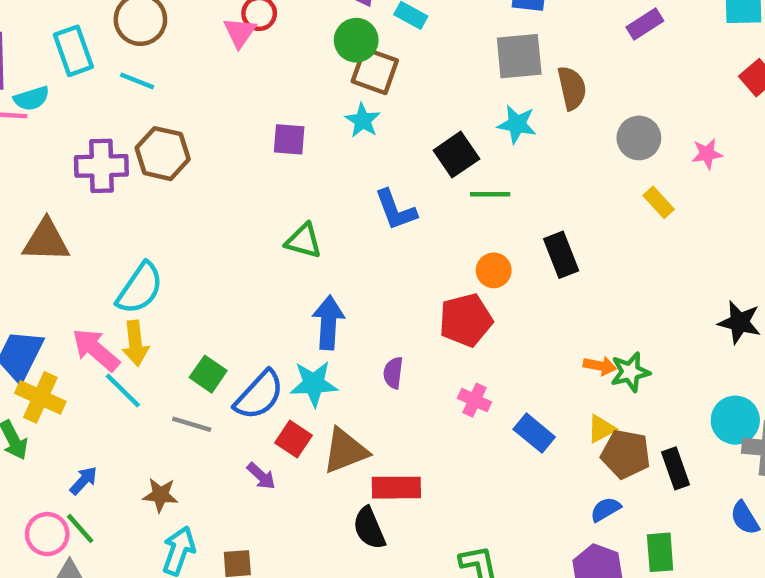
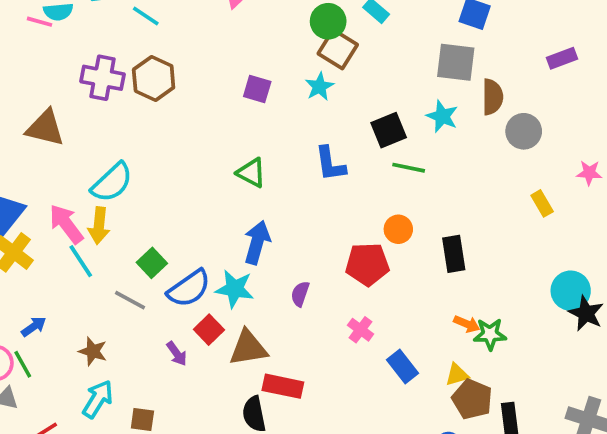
gray circle: (639, 138) -> (524, 131), moved
black rectangle: (561, 255) -> (454, 254), moved
cyan circle: (735, 420) -> (571, 291), moved

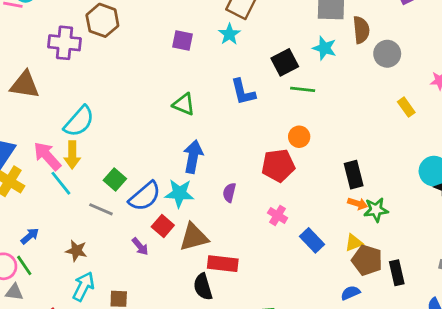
brown hexagon: (154, 78) -> (102, 20), moved
black rectangle: (454, 254) -> (354, 175), moved

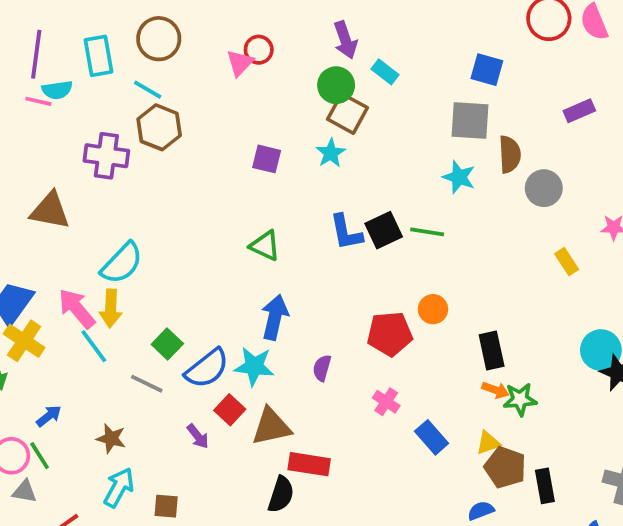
black square: (285, 62) -> (384, 230), moved
orange circle: (299, 137) -> (433, 309), moved
black semicircle: (203, 287) -> (281, 494), turned -148

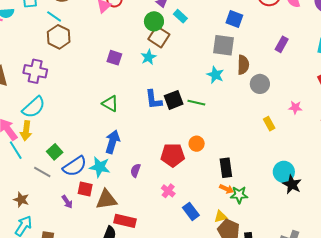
purple rectangle: (579, 111) -> (282, 44), turned -42
purple cross: (106, 156) -> (35, 71), moved
red square: (230, 410) -> (85, 189), turned -35

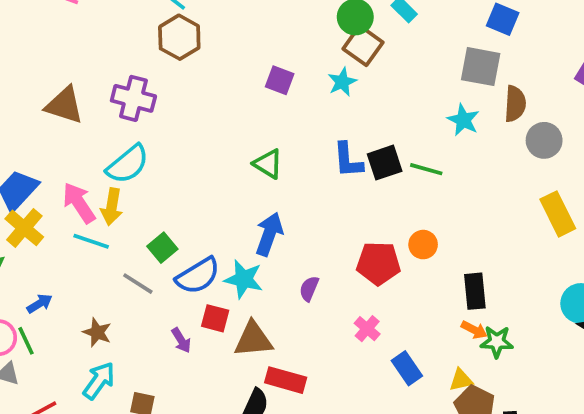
yellow rectangle: (269, 124) -> (558, 214), size x1.6
cyan line: (16, 150) -> (91, 241), turned -42

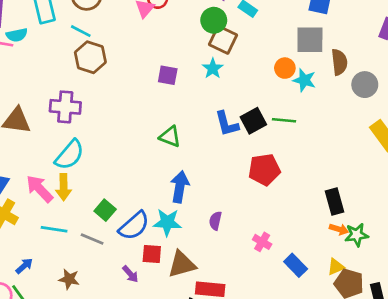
cyan line: (91, 241) -> (54, 229), moved
orange circle: (423, 245) -> (285, 68), moved
red pentagon: (378, 263) -> (264, 170), moved

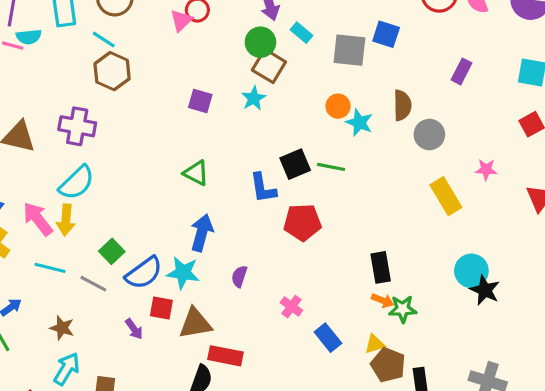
gray square: (310, 40) -> (349, 50), moved
blue L-shape: (227, 124) -> (263, 188), moved

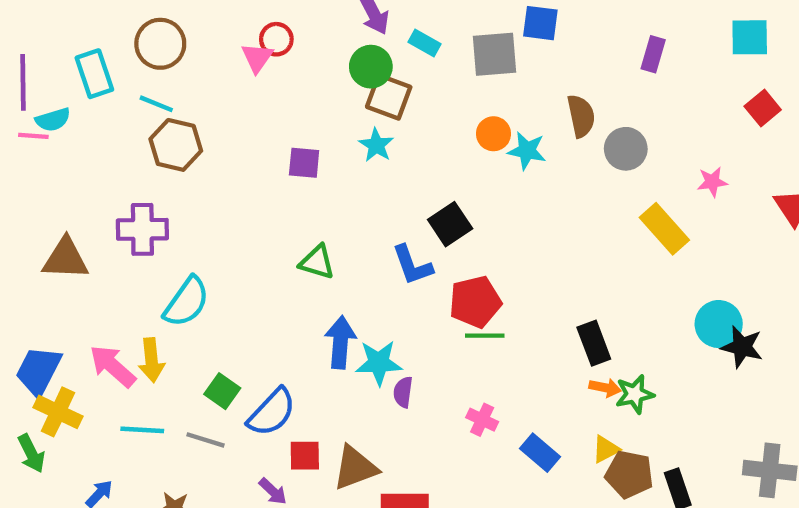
green line: (331, 167) -> (485, 336), moved
cyan semicircle: (77, 183) -> (187, 302), moved
cyan star: (183, 273) -> (379, 363), moved

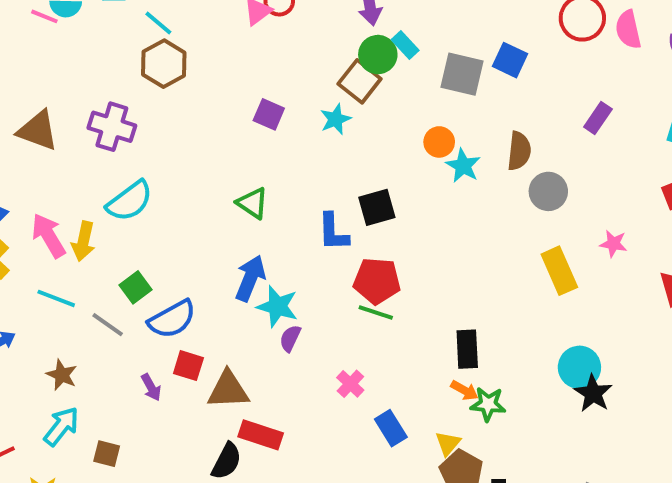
green circle: (371, 67) -> (378, 55), moved
yellow triangle: (606, 449) -> (448, 443), turned -40

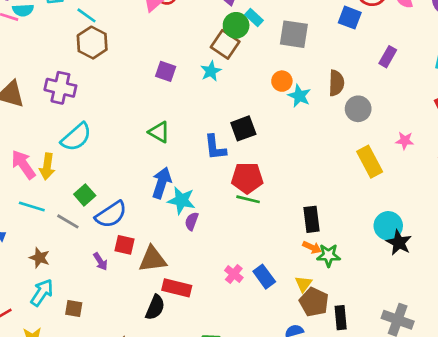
blue square: (510, 60) -> (350, 18), moved
pink cross: (350, 384) -> (234, 274), moved

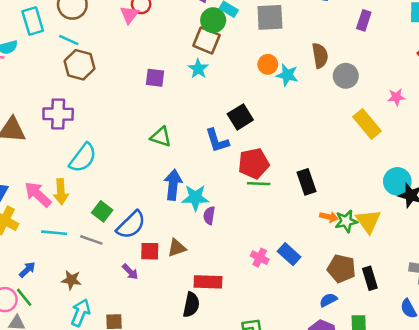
black rectangle: (312, 219) -> (306, 182), moved
brown triangle: (153, 259) -> (177, 248), moved, size x0.7
yellow triangle: (303, 284) -> (368, 221), moved, size x1.5

